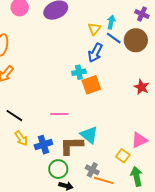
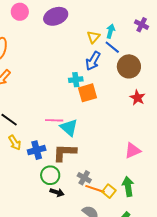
brown circle: (136, 40) -> (129, 66), moved
cyan triangle: (89, 135) -> (69, 128), moved
yellow square: (123, 156) -> (109, 191), moved

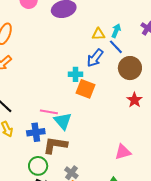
yellow triangle: (93, 37) -> (98, 34), turned 40
orange square: (88, 93) -> (86, 89), turned 30
blue cross: (37, 150) -> (36, 132), moved

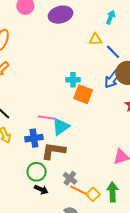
cyan arrow: (116, 31) -> (111, 17), moved
blue arrow: (95, 58) -> (112, 79), moved
cyan triangle: (63, 121) -> (61, 127), turned 36

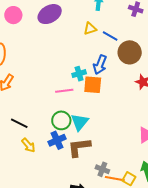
blue arrow: (112, 79) -> (100, 65), moved
pink line: (47, 118) -> (64, 91), moved
green circle: (37, 172) -> (61, 120), moved

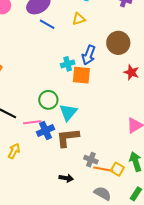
blue line: (110, 36) -> (47, 24), moved
pink line: (64, 91) -> (32, 122), moved
green circle: (61, 120) -> (48, 100), moved
yellow arrow: (28, 145) -> (14, 151), moved, turned -112

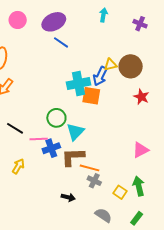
yellow triangle: (79, 19) -> (110, 65), moved
cyan cross: (68, 64) -> (78, 83), size x1.6
orange line: (103, 169) -> (90, 168), moved

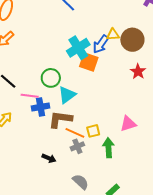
cyan cross: (78, 83) -> (78, 48), turned -30
gray cross: (94, 181) -> (77, 146), turned 32
green arrow: (139, 186) -> (108, 148), moved
yellow square: (120, 192) -> (93, 131), moved, turned 32

